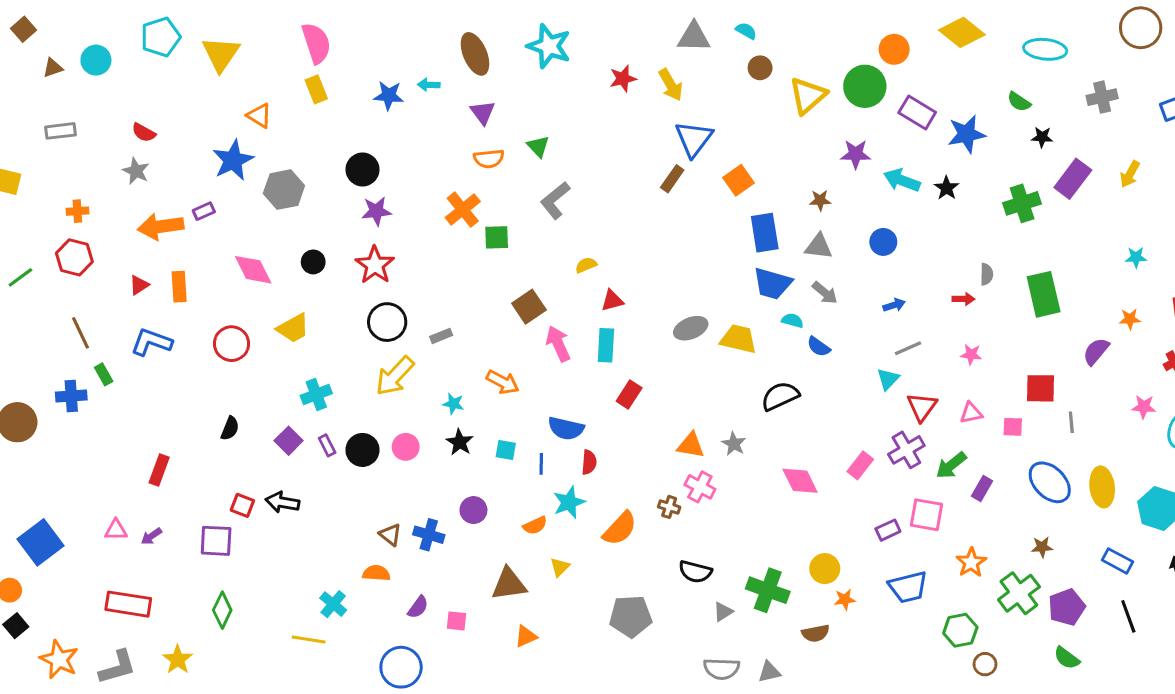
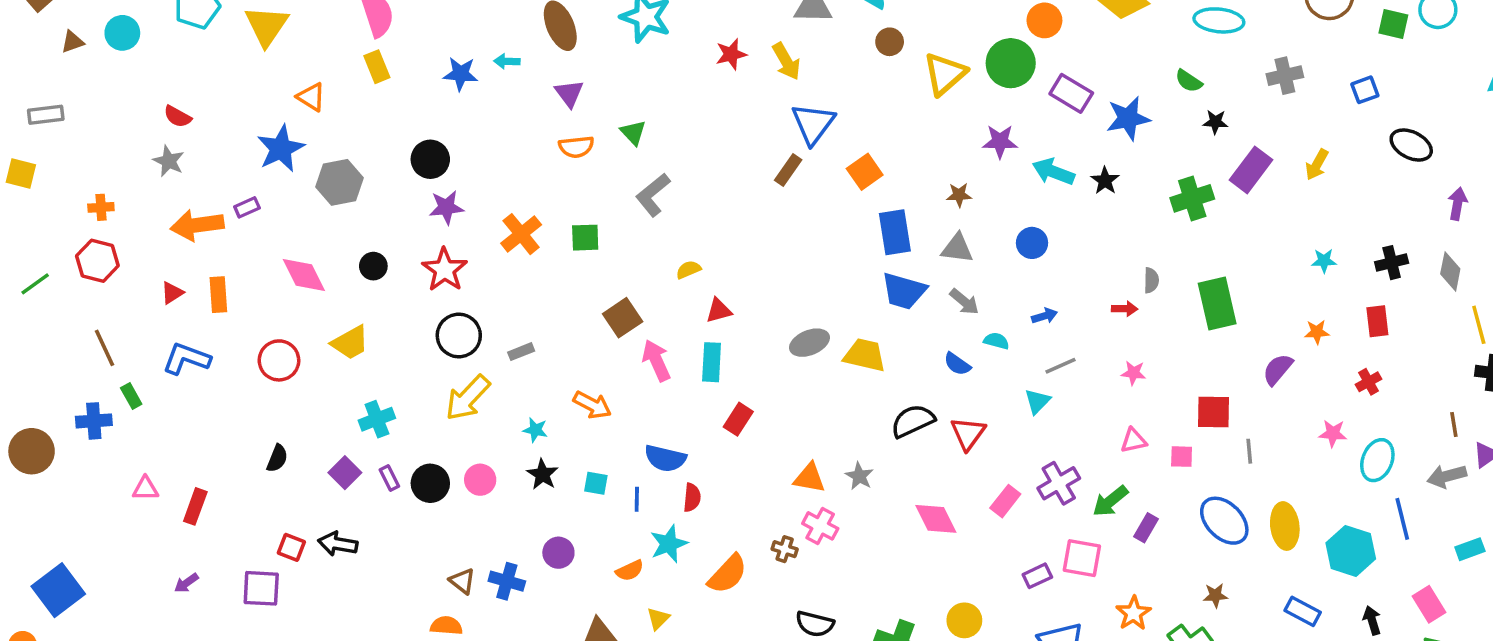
gray rectangle: (60, 131) -> (46, 115), moved
orange cross: (463, 210) -> (521, 234), moved
cyan semicircle: (792, 321) -> (996, 341), moved
red triangle: (922, 407) -> (968, 433), moved
pink triangle: (116, 530) -> (145, 489), moved

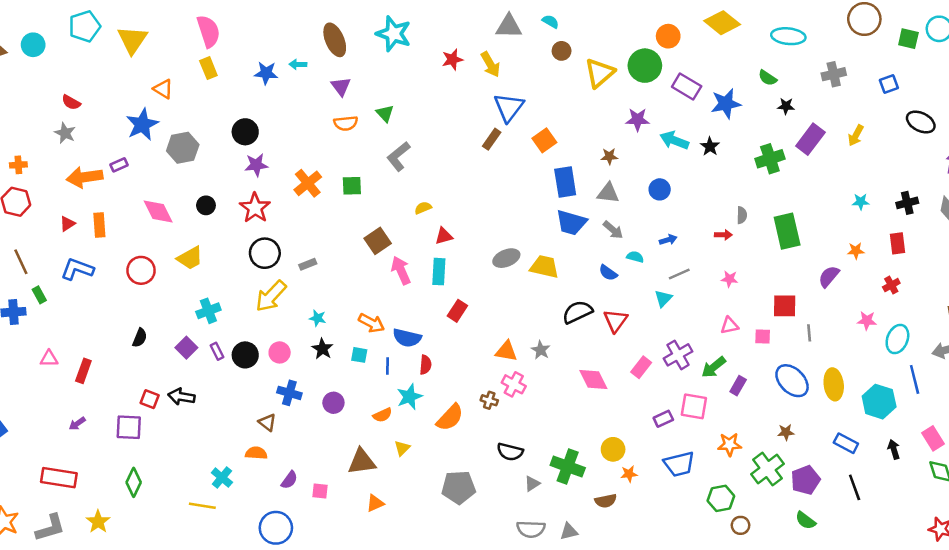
orange arrow: (592, 405) -> (371, 323), moved
blue cross: (507, 581) -> (289, 393), moved
orange star: (1133, 613) -> (729, 444), turned 30

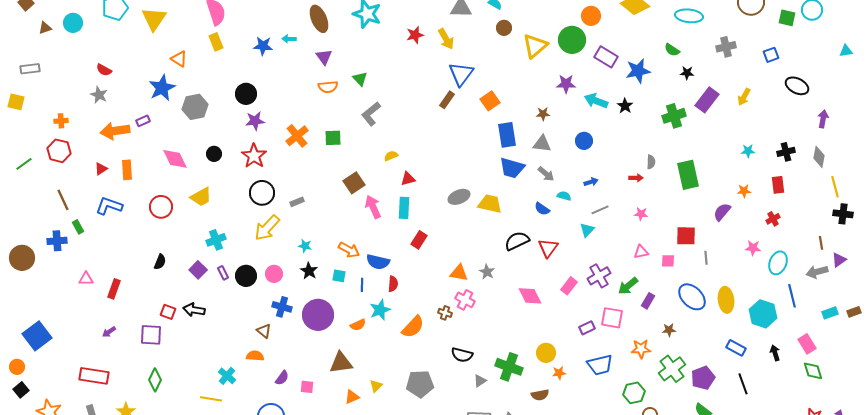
purple circle: (333, 403) -> (318, 315), size x1.8
brown star: (786, 432) -> (669, 330), moved
yellow triangle: (402, 448) -> (376, 386), moved

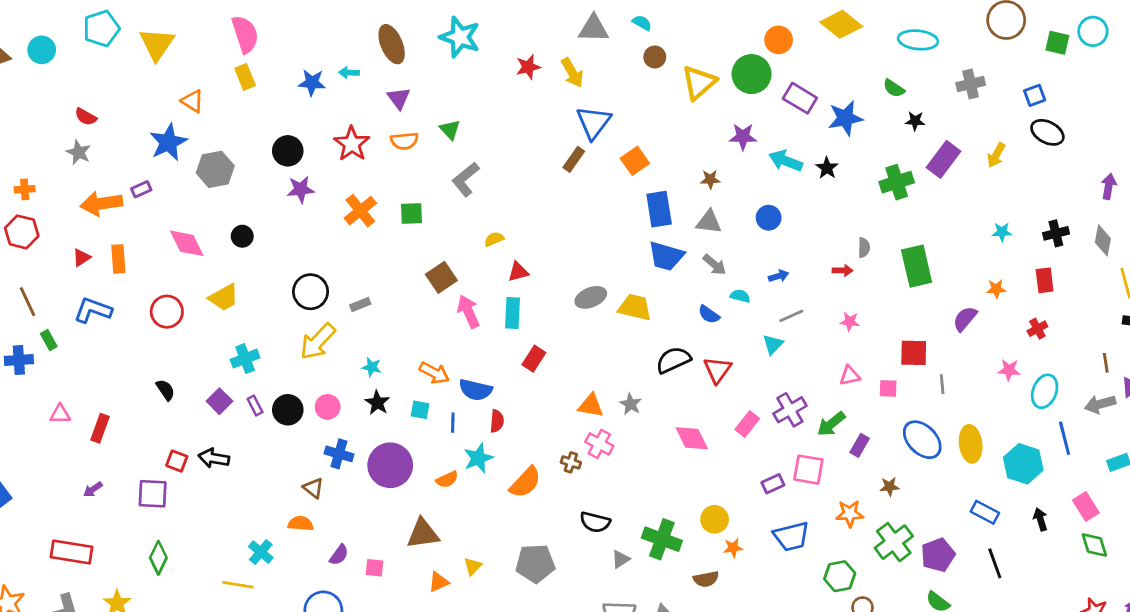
black ellipse: (797, 86) -> (1047, 132), moved
red star: (254, 156) -> (352, 144), moved
black semicircle: (160, 262) -> (165, 390), turned -56

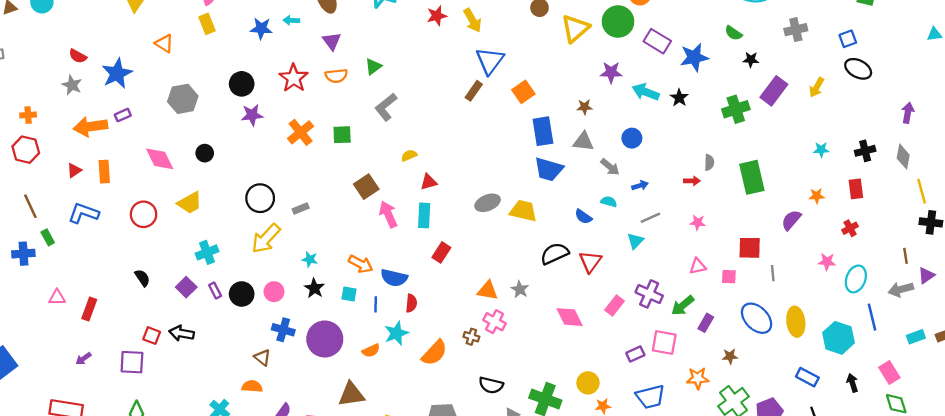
green triangle: (450, 130) -> (373, 67), turned 36
blue star: (168, 142) -> (117, 73), moved
gray arrow: (715, 265) -> (610, 167), moved
purple cross: (790, 410) -> (649, 294), turned -36

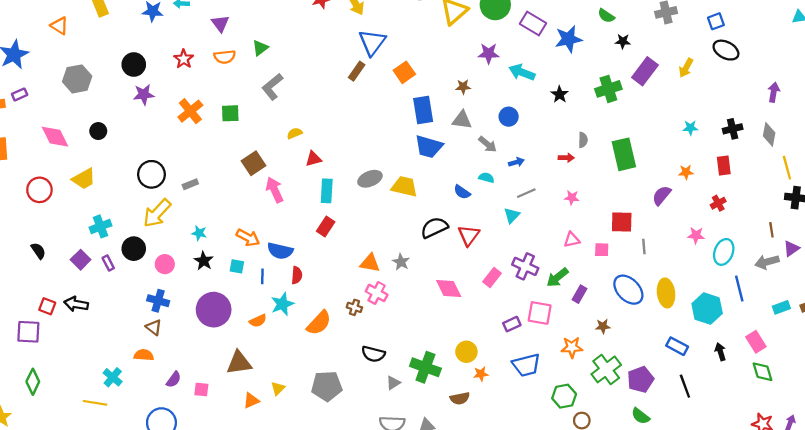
red star: (294, 78) -> (184, 59), size x0.7
black star: (679, 98) -> (560, 94), moved
cyan rectangle: (424, 215) -> (327, 191), moved
black circle: (242, 294) -> (134, 249), moved
blue cross: (283, 330) -> (158, 301), moved

